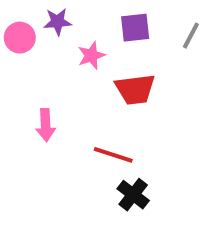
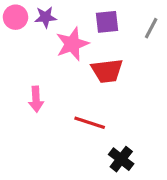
pink circle: (20, 38) -> (16, 17), moved
pink star: (91, 55) -> (72, 44), size x1.5
black cross: (133, 195) -> (121, 159), moved

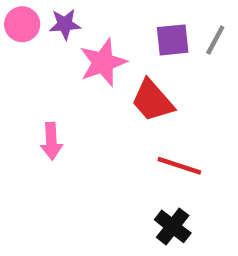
purple square: (107, 22) -> (173, 40), moved
red trapezoid: (107, 71) -> (152, 101), turned 56
red line: (90, 123) -> (179, 166), moved

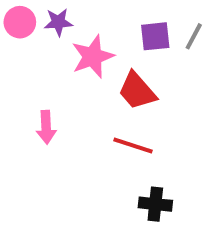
red line: (179, 166) -> (133, 145), moved
black cross: (173, 226) -> (155, 204), turned -32

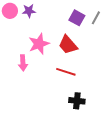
purple square: (155, 36) -> (77, 18), turned 35
pink star: (93, 57) -> (39, 44), moved

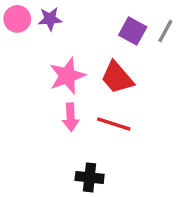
pink arrow: (23, 63) -> (71, 117), moved
black cross: (77, 101) -> (90, 177), moved

